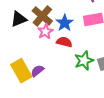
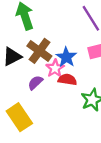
pink star: (45, 31) -> (55, 68), moved
purple semicircle: (37, 71) -> (35, 83), moved

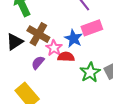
blue star: (66, 57) -> (73, 38), moved

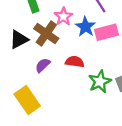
blue star: (73, 38) -> (85, 27), moved
pink star: (54, 48) -> (63, 16), moved

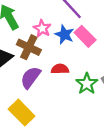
pink rectangle: (106, 32) -> (85, 36), turned 70
purple semicircle: (43, 65) -> (31, 77), size x1.5

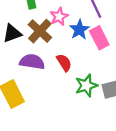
red semicircle: (60, 69) -> (64, 63), turned 42
purple semicircle: (31, 77) -> (32, 62), turned 45

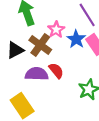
red semicircle: (64, 63) -> (56, 71), moved

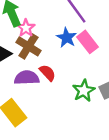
pink star: (56, 30) -> (26, 28), moved

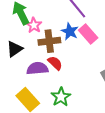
brown cross: (29, 46) -> (49, 41), moved, turned -35
green star: (84, 91) -> (61, 97), moved

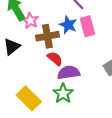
pink rectangle: (88, 34) -> (87, 26), turned 30
purple semicircle: (37, 68) -> (69, 73), moved

